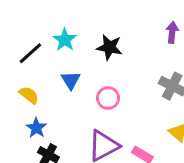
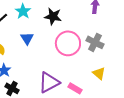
pink circle: (108, 98) -> (68, 43), moved, size x1.6

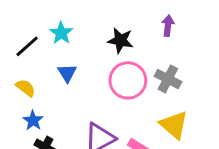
black star: (53, 16) -> (120, 40), moved
yellow triangle: (99, 73) -> (174, 125), size x1.5

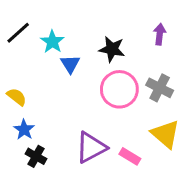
black line: (27, 46) -> (18, 33), moved
blue triangle: (67, 73) -> (70, 64), moved

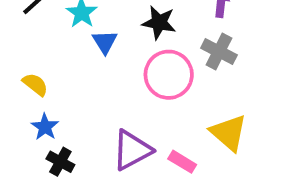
gray cross: (160, 88) -> (219, 52), moved

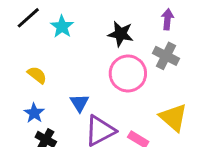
blue triangle: (105, 42) -> (80, 103), moved
yellow semicircle: (35, 84) -> (37, 75), moved

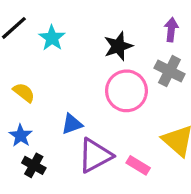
black star: (121, 34) -> (118, 46), turned -30
blue triangle: (80, 103) -> (72, 124), turned 42

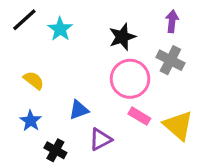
purple triangle: (95, 155) -> (101, 139), size x0.7
black cross: (34, 165) -> (55, 150), moved
pink rectangle: (138, 165) -> (139, 116), moved

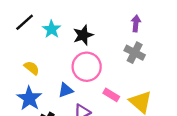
black star: (122, 37) -> (83, 35), moved
pink circle: (130, 79) -> (87, 67), moved
blue star: (31, 121) -> (29, 98), size x1.5

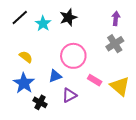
black star: (83, 35) -> (68, 17), moved
gray cross: (135, 53) -> (115, 44), turned 30

